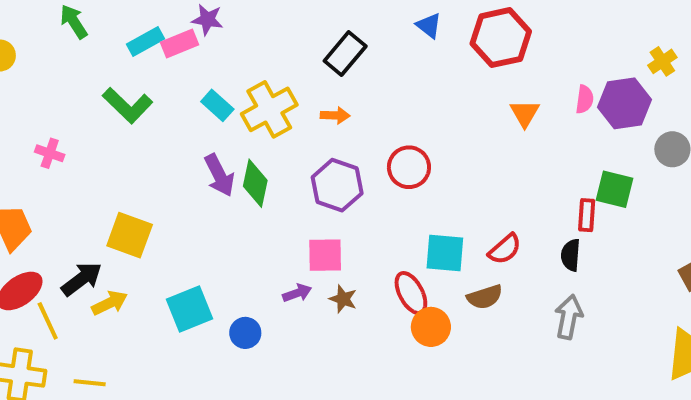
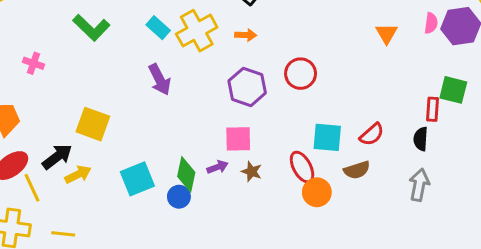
green diamond: (255, 183) -> (186, 174), moved

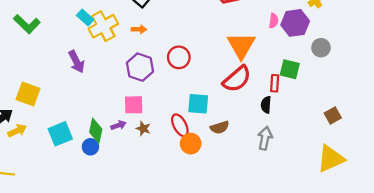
cyan rectangle: (158, 28) -> (85, 18), moved
orange triangle: (387, 34) -> (241, 46), moved, size x1.8
red semicircle: (372, 134) -> (237, 79), moved, size x1.6

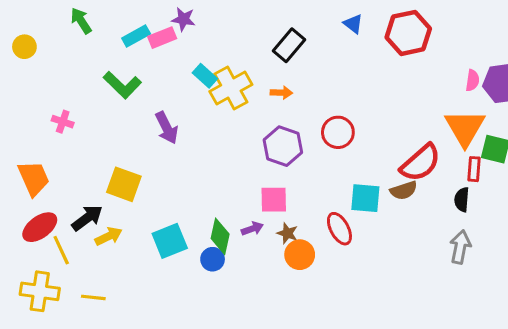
orange triangle: (241, 46) -> (465, 128), moved
purple arrow: (76, 62) -> (167, 128), moved
brown semicircle: (220, 127) -> (404, 190), moved
orange circle: (191, 144) -> (300, 255), moved

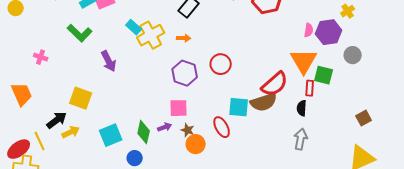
brown semicircle: (404, 190) -> (264, 102), size x1.5
red ellipse: (40, 227) -> (19, 149), moved
blue circle: (213, 259) -> (135, 158), moved

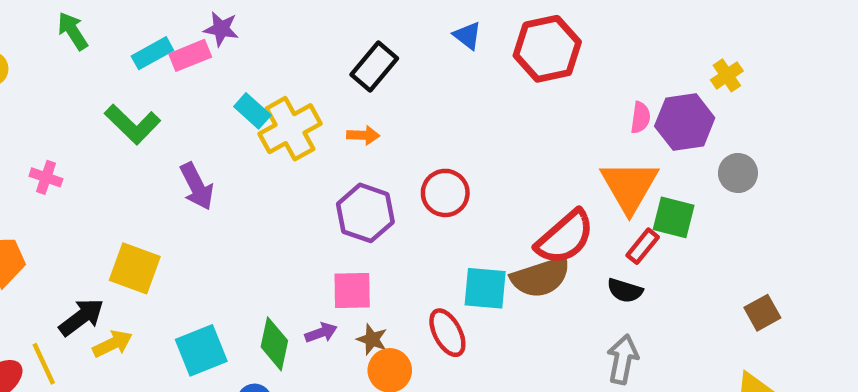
red rectangle: (310, 88) -> (643, 246), turned 35
black semicircle: (302, 108) -> (625, 291), turned -77

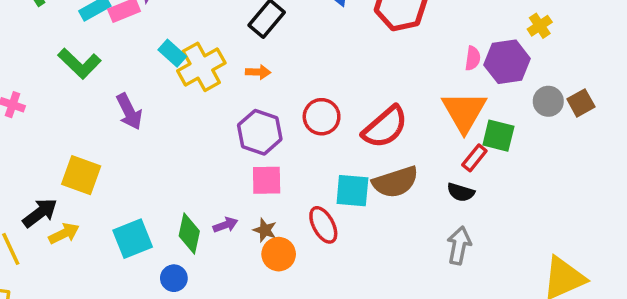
red semicircle: (565, 237) -> (385, 127), moved
pink square: (352, 291) -> (267, 180), moved
brown square: (762, 313) -> (581, 103), moved

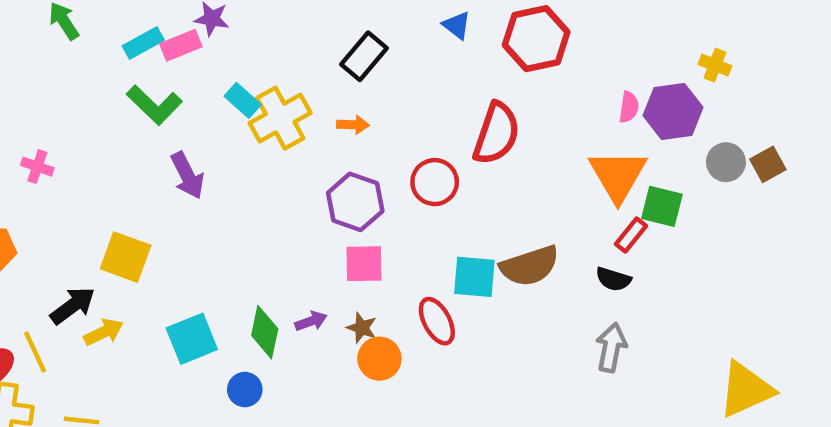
yellow cross: (540, 26) -> (715, 65), turned -35
green L-shape: (79, 63) -> (154, 105), moved
red semicircle: (385, 127) -> (496, 133), moved, turned -30

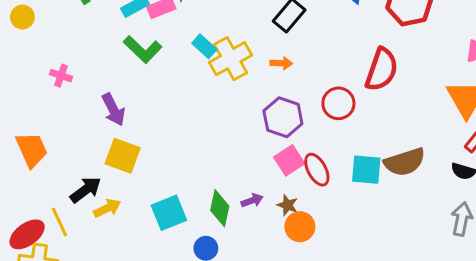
pink cross: (37, 167) -> (61, 76), moved
purple arrow: (187, 175) -> (113, 110), moved
pink square: (364, 264) -> (289, 160), turned -32
red ellipse: (437, 321) -> (317, 170), moved

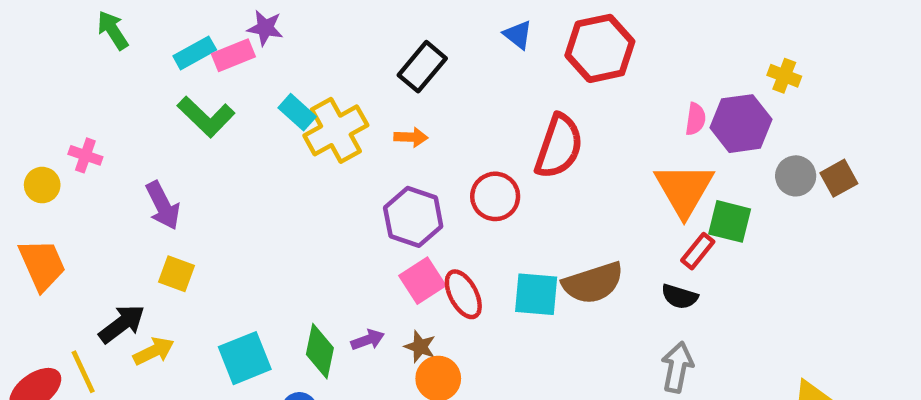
yellow circle: (22, 17) -> (42, 185), moved
yellow square: (123, 156) -> (176, 274), size x0.7

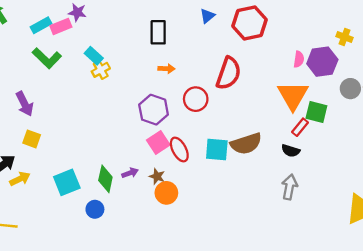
blue triangle: (518, 35) -> (207, 16), turned 42
black rectangle: (422, 67) -> (158, 32), turned -40
yellow cross: (336, 130) -> (101, 70), moved, size x0.6
orange arrow: (411, 137) -> (166, 69), moved

